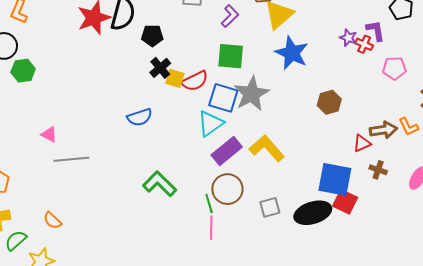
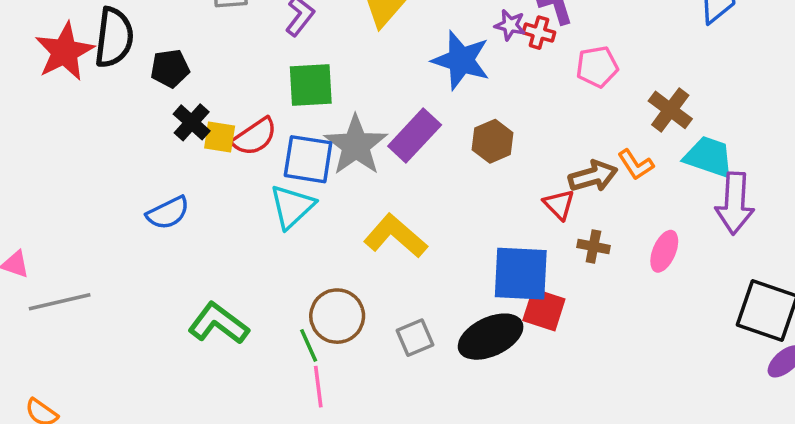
blue star: (292, 53) -> (461, 60), moved
red triangle: (362, 143) -> (559, 204), turned -42
purple rectangle: (227, 151) -> (415, 135), moved

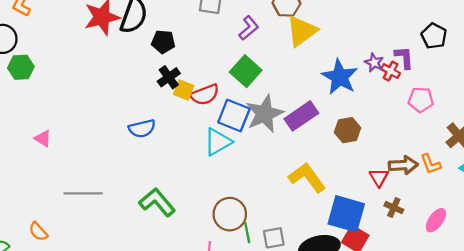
green square: (311, 85) -> (246, 71), turned 32
yellow L-shape: (395, 236) -> (307, 178), moved
gray line: (60, 302) -> (83, 193), moved
green line: (309, 345) -> (247, 233), moved

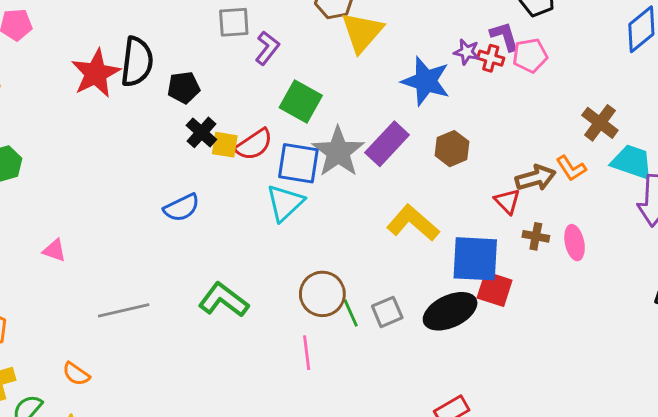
purple L-shape: (249, 28) -> (267, 48), moved
pink pentagon: (421, 100) -> (530, 56), moved
pink ellipse: (436, 220) -> (575, 243), moved, turned -35

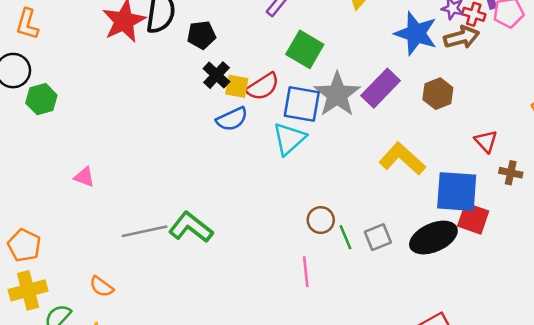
brown arrow: (536, 178) -> (462, 37), moved
blue semicircle: (182, 208) -> (232, 119), moved
brown circle: (322, 294) -> (321, 220), size x0.7
green L-shape: (223, 300) -> (191, 227), moved

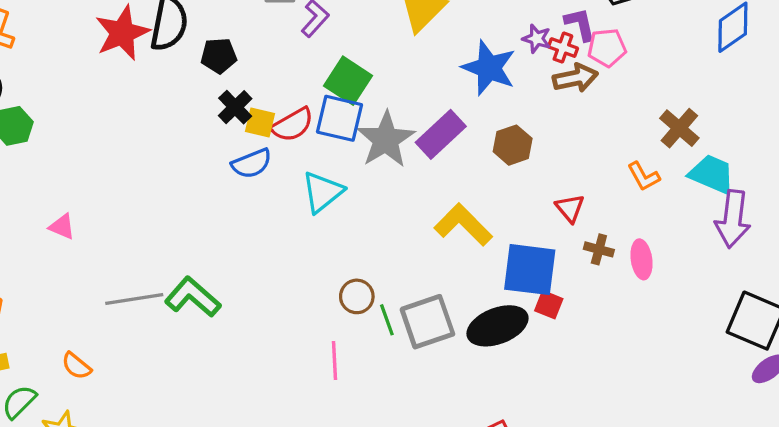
brown arrow: (462, 37) -> (575, 78), moved
blue square: (302, 104) -> (340, 118), moved
red square: (473, 219) -> (549, 305), size x0.7
gray square: (378, 237) -> (427, 322), size x1.6

